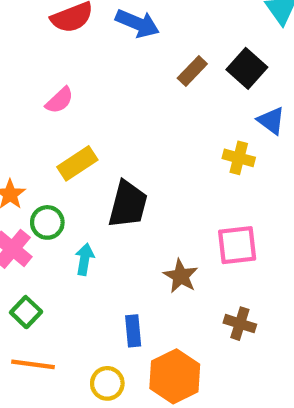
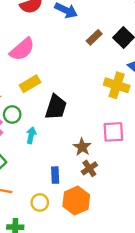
pink semicircle: (60, 100) -> (22, 49), size x1.6
yellow cross: (239, 158) -> (117, 85), size x1.5
brown cross: (240, 324) -> (89, 168), moved, turned 35

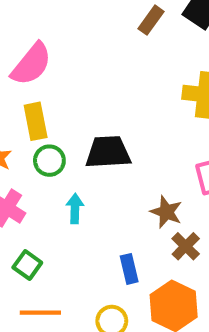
yellow rectangle: (30, 84) -> (36, 121), moved, turned -60
black trapezoid: (56, 107) -> (108, 152), turned -100
green circle: (12, 115) -> (49, 161), moved

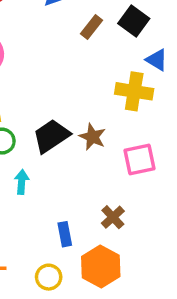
black trapezoid: (108, 152) -> (51, 136), turned -33
brown star: (166, 212) -> (93, 137), moved

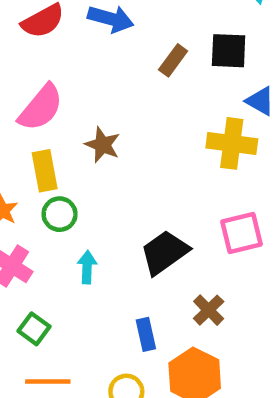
black square: (134, 21) -> (229, 51), turned -32
black trapezoid: (51, 136) -> (165, 252), moved
brown star: (93, 137) -> (103, 145), moved

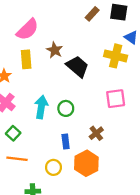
green circle: (60, 214) -> (66, 108), moved
black trapezoid: (165, 252) -> (77, 67), moved, turned 70
cyan arrow: (87, 267) -> (41, 107), size x1.5

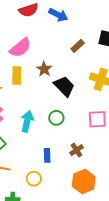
brown rectangle: (92, 14) -> (78, 46), moved
green circle: (66, 108) -> (56, 118), moved
orange hexagon: (86, 163) -> (84, 182), moved

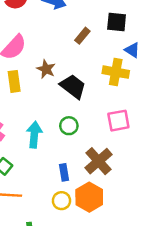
brown cross: (77, 150) -> (99, 161), size x1.6
yellow circle: (34, 179) -> (61, 201), moved
orange hexagon: (84, 182) -> (89, 197), moved

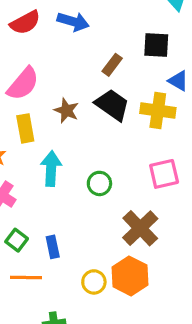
black trapezoid: (73, 86) -> (112, 105), moved
cyan arrow: (34, 135) -> (51, 169), moved
blue rectangle: (64, 172) -> (53, 247), moved

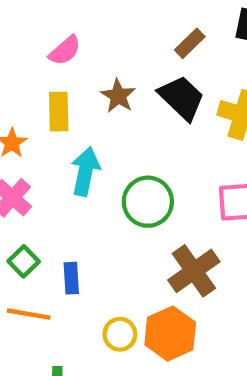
pink semicircle: (23, 84) -> (65, 51), size x0.7
green circle: (99, 183) -> (148, 202), size x1.5

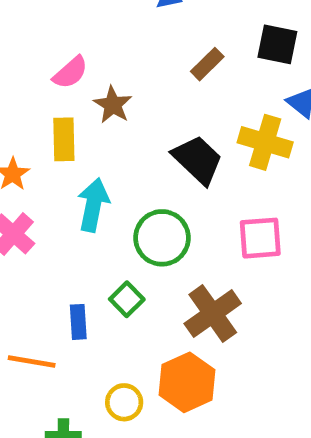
brown star: (118, 96) -> (113, 105), moved
black trapezoid: (182, 98) -> (198, 160), moved
green square: (24, 261) -> (127, 299), moved
yellow circle: (120, 334) -> (124, 402), moved

